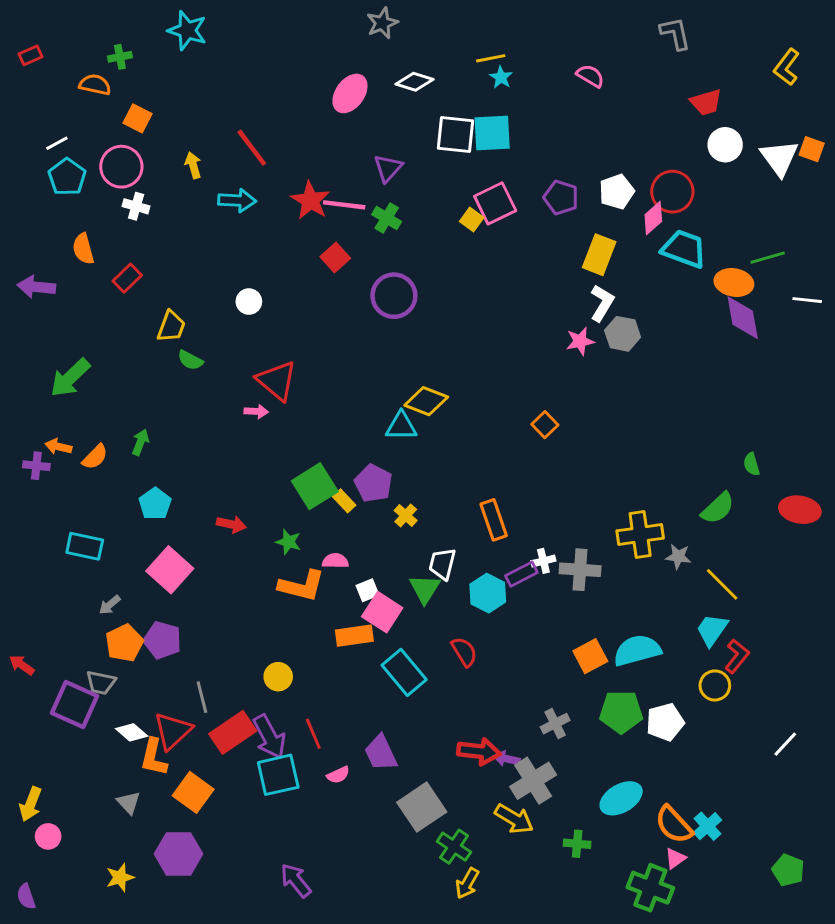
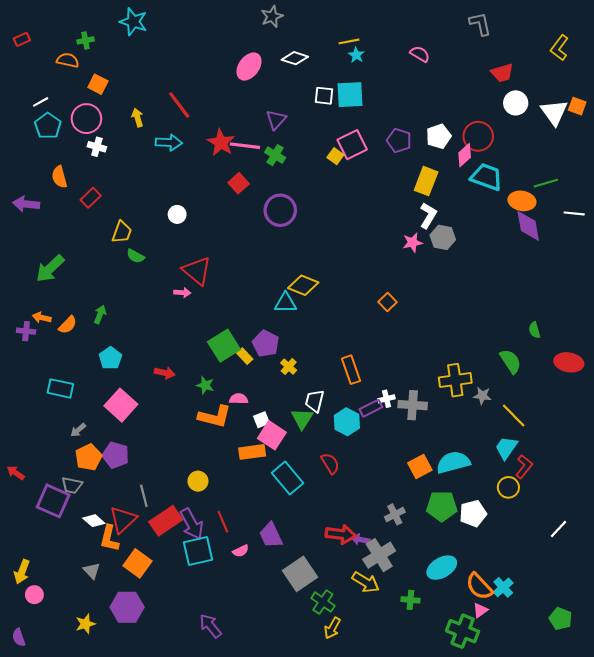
white square: (455, 134) -> (324, 96), size x0.7
green semicircle: (718, 508) -> (510, 361), turned -80

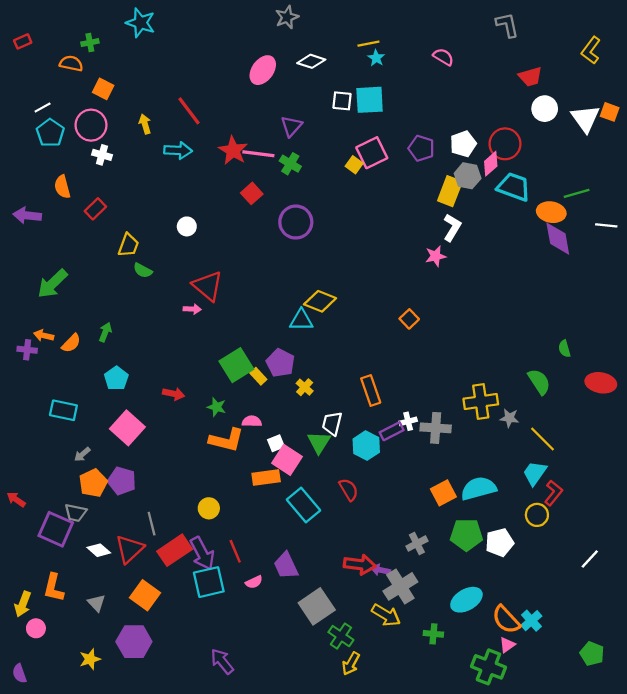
gray hexagon: (443, 237) -> (468, 176), moved
orange L-shape: (109, 538) -> (54, 588), moved

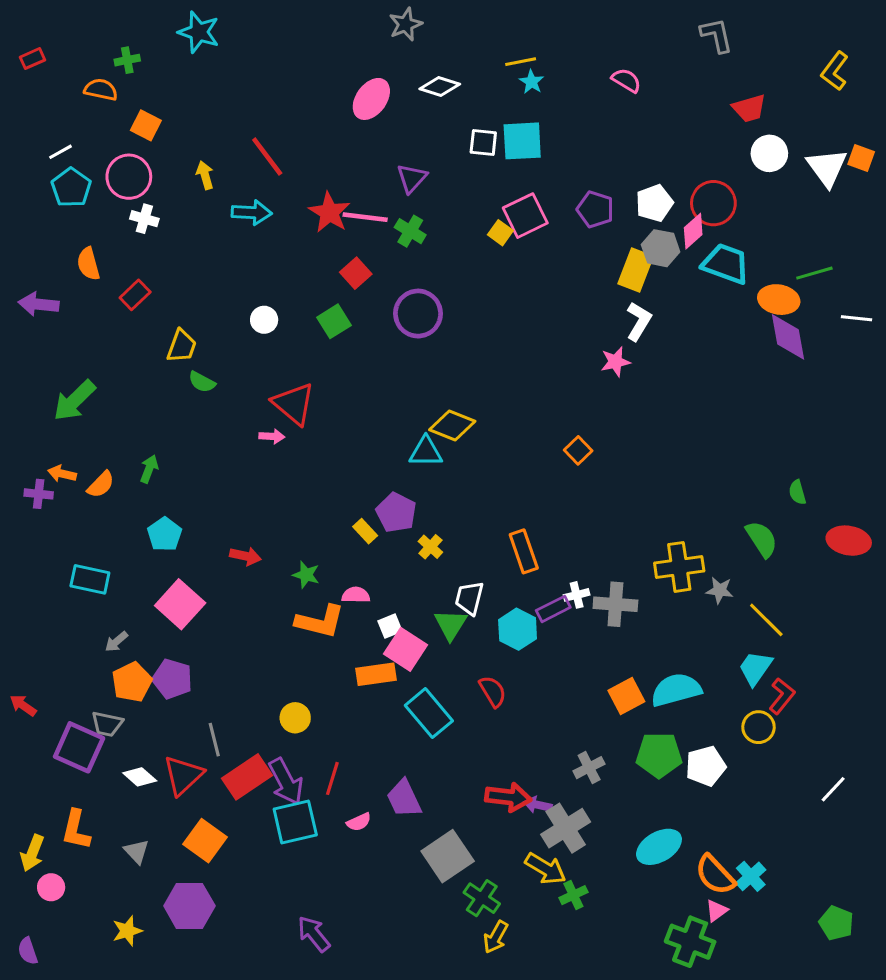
green square: (236, 365) -> (334, 321), moved, size x0.7
red line: (235, 551) -> (332, 778), turned 40
green cross: (433, 634) -> (573, 895), moved, turned -30

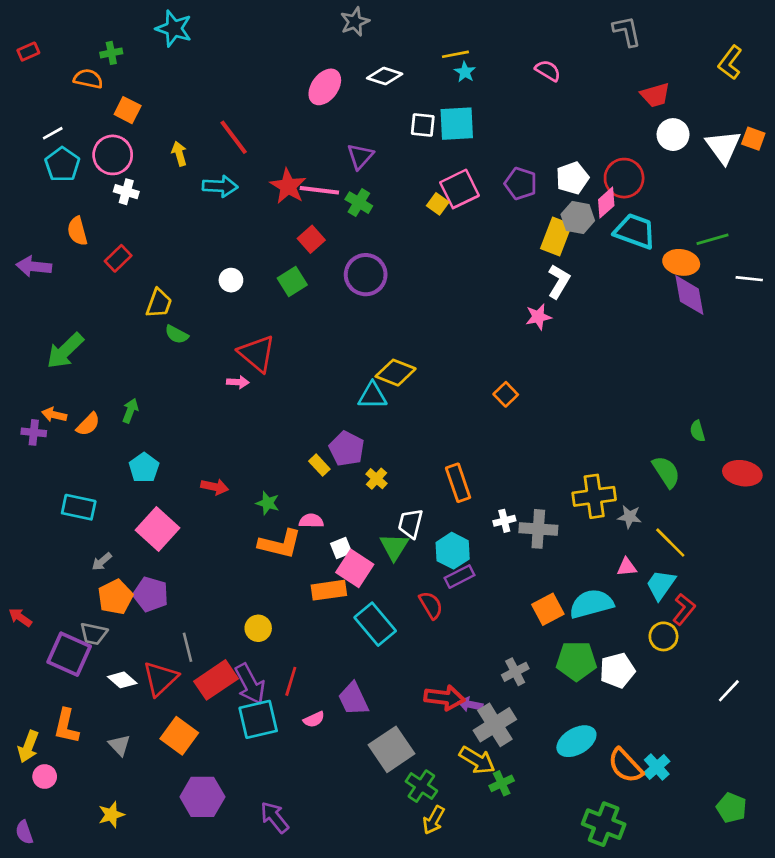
purple rectangle: (553, 609) -> (459, 577), moved
purple hexagon: (189, 906) -> (202, 797), moved
pink triangle: (717, 911) -> (627, 567), moved, turned 30

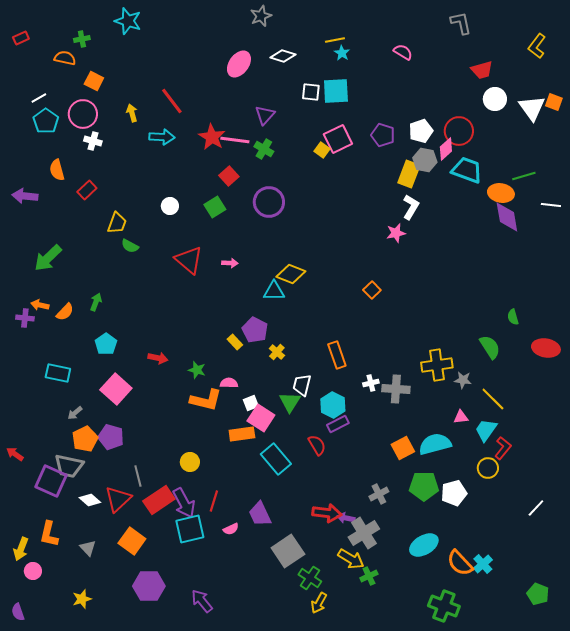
pink arrow: (238, 382) -> (230, 263), moved
gray trapezoid: (94, 634) -> (69, 466), size x1.4

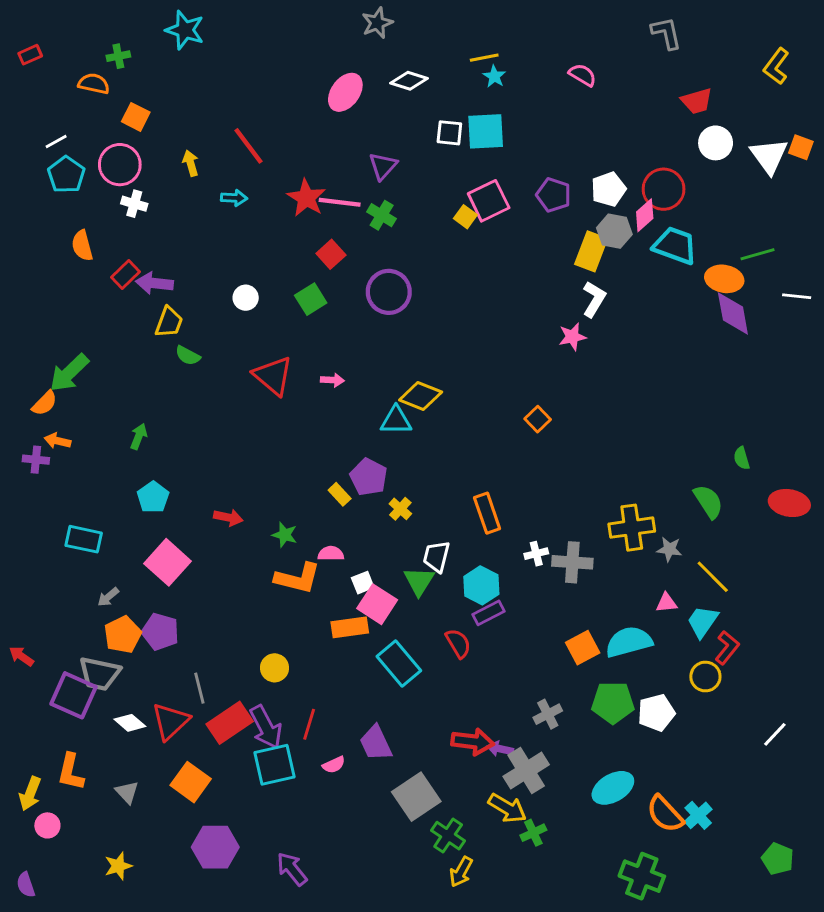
cyan arrow: (162, 137) -> (234, 198), size x0.7
purple arrow: (25, 196) -> (154, 283), moved
orange semicircle: (65, 312) -> (45, 403), moved

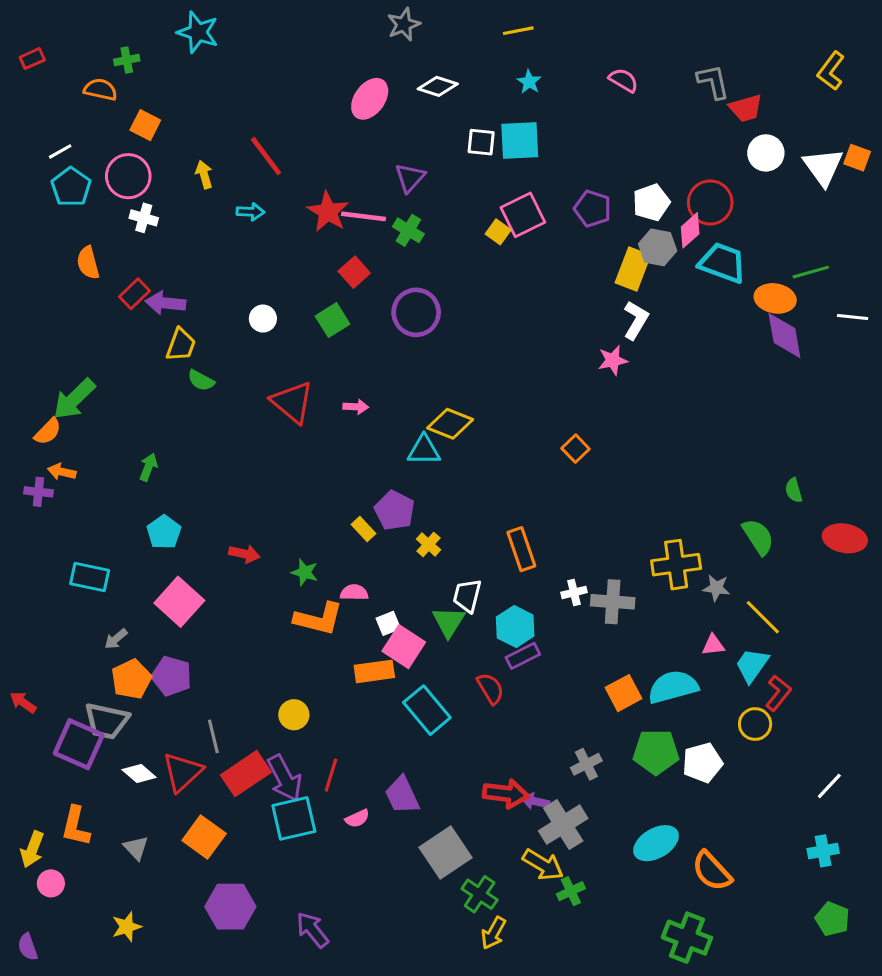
gray L-shape: (666, 33) -> (713, 82), moved
yellow line: (484, 58) -> (518, 31), moved
cyan cross: (698, 815) -> (823, 851), moved, turned 32

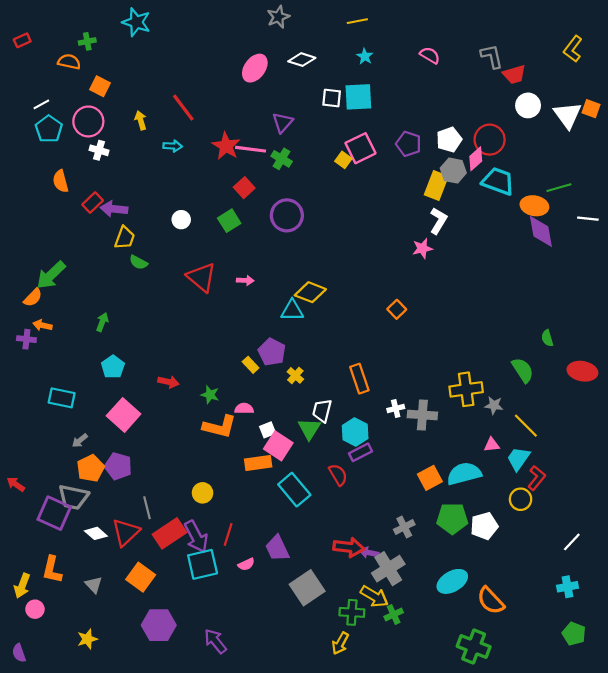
green cross: (480, 894) -> (352, 612), moved, turned -30

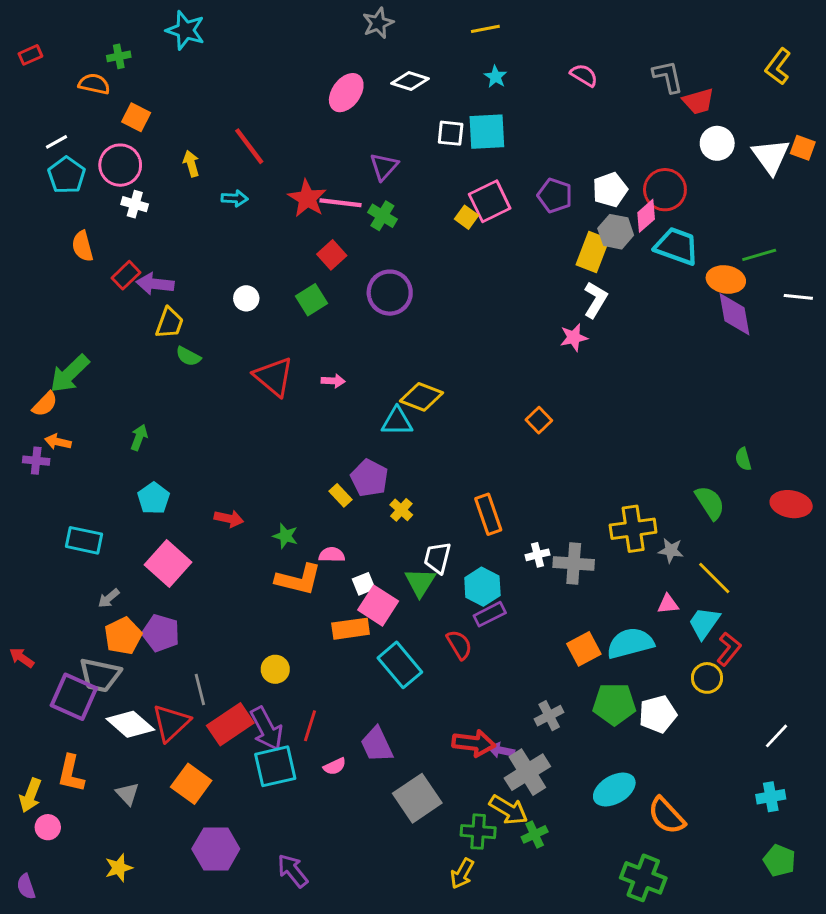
white diamond: (96, 533) -> (130, 724), size x1.5

